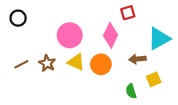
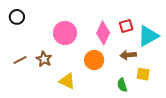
red square: (128, 13) -> (126, 26), moved
yellow triangle: (76, 62) -> (67, 81), moved
yellow square: (154, 79) -> (143, 74), turned 32

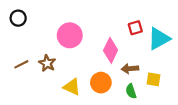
pink diamond: (103, 33) -> (111, 50), moved
brown arrow: (128, 55) -> (130, 69), moved
orange circle: (94, 60) -> (101, 83), moved

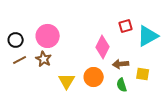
black circle: (18, 18) -> (16, 40), moved
pink circle: (70, 35) -> (48, 36), moved
yellow triangle: (72, 87) -> (67, 81), turned 36

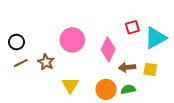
pink circle: (48, 36) -> (72, 40), moved
yellow square: (143, 74) -> (150, 69), moved
orange circle: (94, 77) -> (106, 89), moved
green semicircle: (122, 85) -> (128, 89), turned 96

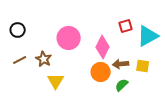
black circle: (17, 42) -> (18, 30), moved
yellow triangle: (70, 85) -> (56, 81), moved
orange circle: (106, 89) -> (101, 72), moved
green semicircle: (128, 89) -> (122, 85), turned -32

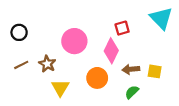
red square: (126, 26) -> (122, 28), moved
cyan triangle: (148, 36) -> (161, 18), moved, turned -45
orange circle: (101, 72) -> (97, 78), moved

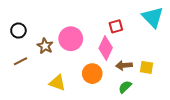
brown star: (47, 64) -> (45, 46), moved
yellow triangle: (60, 88) -> (57, 83), turned -42

